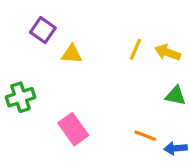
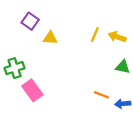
pink rectangle: (73, 129) -> (32, 90), moved

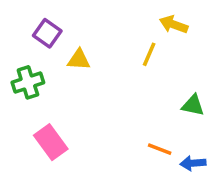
yellow arrow: (117, 37) -> (174, 24), moved
green cross: (15, 68) -> (28, 82), moved

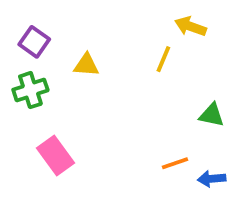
purple square: (47, 33) -> (34, 42), moved
orange line: (160, 149) -> (175, 163), turned -40

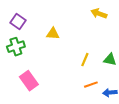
yellow line: (163, 59) -> (85, 60), moved
yellow triangle: (86, 65) -> (53, 34), moved

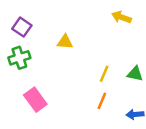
orange line: (91, 85) -> (102, 101), moved, turned -48

